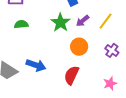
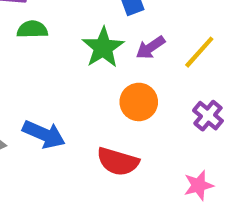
green semicircle: (21, 24) -> (32, 29), moved
red semicircle: (71, 75) -> (118, 162), turned -102

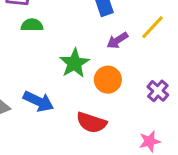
green star: (103, 48) -> (74, 63), moved
yellow line: (199, 52) -> (152, 27), moved

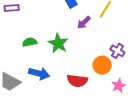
green semicircle: (32, 25) -> (30, 42), moved
orange circle: (108, 80) -> (102, 65), moved

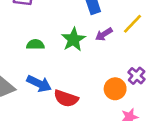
green star: (58, 43) -> (73, 39), moved
red semicircle: (77, 81) -> (66, 98), moved

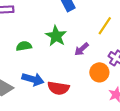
yellow line: (133, 24) -> (105, 26), moved
purple arrow: (104, 34) -> (82, 49), moved

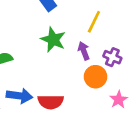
green star: (56, 36) -> (53, 40), moved
purple arrow: (82, 49) -> (84, 51), moved, turned 120

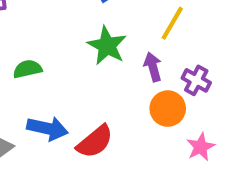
red semicircle: (51, 102) -> (95, 142), turned -45

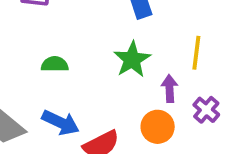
yellow line: (172, 23) -> (196, 53), turned -36
orange circle: (168, 109) -> (158, 127), moved

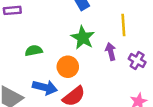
orange circle: (158, 127) -> (68, 67), moved

